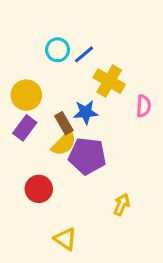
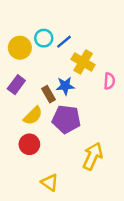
yellow circle: (26, 95) -> (20, 48), moved
purple rectangle: (25, 128) -> (16, 85), moved
yellow semicircle: (64, 144) -> (33, 116), moved
yellow arrow: (122, 205) -> (93, 156), size x1.6

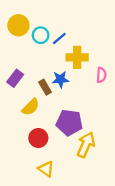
yellow circle: (20, 48) -> (18, 25), moved
yellow cross: (83, 62) -> (77, 57), turned -30
purple pentagon: (66, 119) -> (69, 123), moved
red circle: (29, 144) -> (38, 138), moved

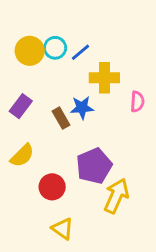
yellow circle: (18, 25) -> (30, 51), moved
yellow semicircle: (31, 107) -> (22, 155), moved
purple pentagon: (69, 123) -> (94, 166), turned -30

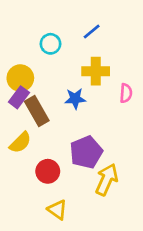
yellow circle: (30, 51) -> (20, 78), moved
blue line: (80, 52) -> (92, 31), moved
brown rectangle: (61, 118) -> (37, 111), moved, size x1.5

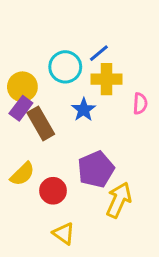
blue line: (92, 31) -> (99, 53), moved
cyan circle: (50, 44) -> (65, 67), moved, size x1.4
blue star: (75, 99) -> (84, 110), turned -30
yellow semicircle: (20, 143) -> (22, 174), moved

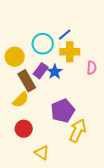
purple rectangle: (21, 108) -> (41, 71), moved
yellow semicircle: (22, 174) -> (21, 100), moved
red circle: (53, 191) -> (24, 129), moved

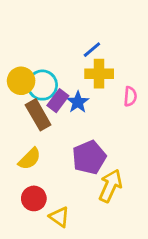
cyan circle: (43, 44) -> (42, 85), moved
yellow semicircle: (21, 100) -> (30, 159), moved
red circle: (24, 129) -> (34, 198), moved

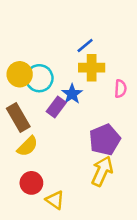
purple rectangle: (58, 101) -> (56, 107), moved
brown rectangle: (38, 115) -> (18, 117), moved
purple pentagon: (89, 157) -> (105, 140), moved

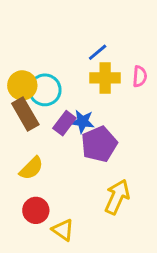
pink semicircle: (120, 89) -> (140, 76), moved
blue star: (72, 94) -> (83, 122), moved, turned -30
brown rectangle: (18, 117) -> (25, 114), moved
purple pentagon: (105, 140) -> (99, 144), moved

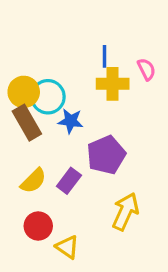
blue line: (98, 52) -> (104, 56), turned -50
pink semicircle: (140, 76) -> (146, 69), moved, turned -30
blue star: (83, 122) -> (71, 121), moved
purple rectangle: (64, 123) -> (69, 181), moved

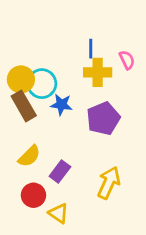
purple pentagon: (106, 155) -> (103, 118), moved
purple rectangle: (69, 181) -> (60, 172), moved

